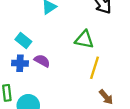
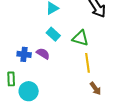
cyan rectangle: (23, 40) -> (53, 34), moved
yellow line: (95, 68) -> (87, 63), turned -30

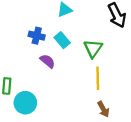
green triangle: (80, 38) -> (93, 48), turned 42
blue cross: (24, 54) -> (37, 36), moved

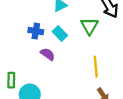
green triangle: (93, 48) -> (90, 26), moved

